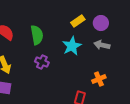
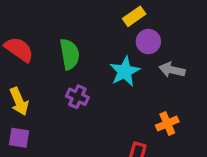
yellow rectangle: (78, 21) -> (134, 16), moved
purple circle: (101, 23) -> (148, 42), moved

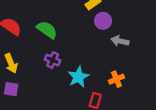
green semicircle: (69, 54) -> (47, 30), turned -45
cyan star: (125, 71) -> (78, 77), moved

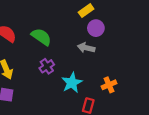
gray arrow: (120, 41) -> (86, 48), moved
purple cross: (53, 60) -> (47, 66), turned 32

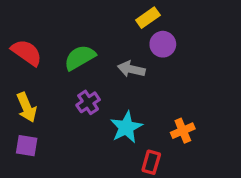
green semicircle: (41, 37) -> (80, 57), turned -65
gray arrow: (86, 48) -> (131, 69), moved

